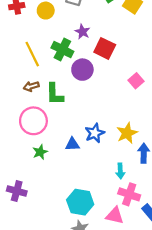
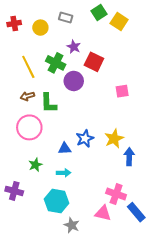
pink square: (136, 81) -> (122, 91), turned 32
green star: (40, 152) -> (35, 165), moved
cyan arrow: (120, 171) -> (64, 173), moved, turned -88
cyan hexagon: (80, 202) -> (57, 201), moved

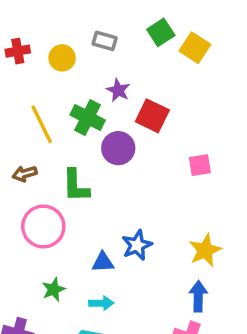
brown arrow: (27, 96) -> (25, 174), moved
yellow star: (114, 138) -> (205, 250), moved
blue arrow: (129, 157) -> (198, 296), moved

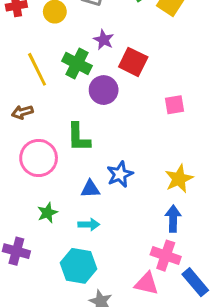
green L-shape: (76, 186) -> (78, 137), moved

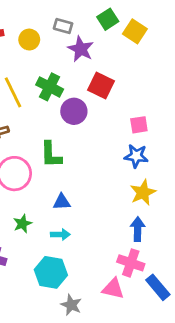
purple star: (104, 40) -> (81, 49), moved, size x1.4
blue star: (120, 174) -> (136, 156), moved, turned 30

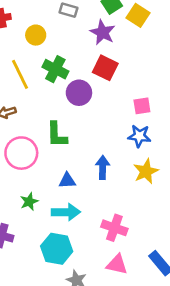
yellow circle: (29, 40) -> (36, 35), moved
purple star: (81, 49) -> (103, 32), moved
blue arrow: (138, 229) -> (103, 167), moved
cyan arrow: (60, 234) -> (66, 212), size x1.5
pink cross: (131, 263) -> (114, 228), moved

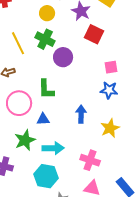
yellow circle: (36, 35) -> (47, 13), moved
red square: (105, 68) -> (94, 34), moved
yellow star: (146, 171) -> (110, 128), moved
blue triangle: (67, 181) -> (43, 119), moved
green star: (29, 202) -> (25, 140), size x1.5

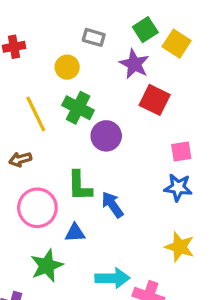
yellow circle: (47, 13) -> (67, 67), moved
blue arrow: (81, 114) -> (112, 205), moved, turned -36
yellow star: (110, 128) -> (180, 247), turned -30
cyan arrow: (53, 148) -> (112, 278), moved

